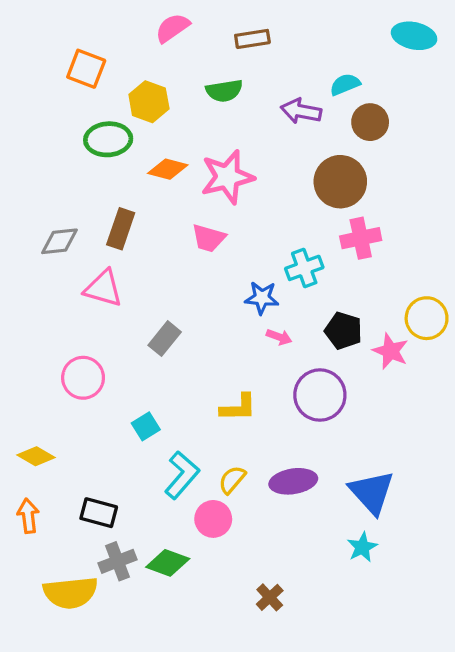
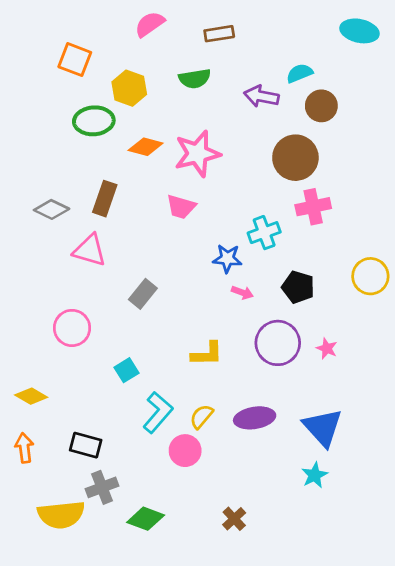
gray diamond: (59, 241) -> (52, 209), turned 32
pink star: (390, 351) -> (327, 348), moved, size x0.7
green diamond: (168, 563) -> (146, 519), moved

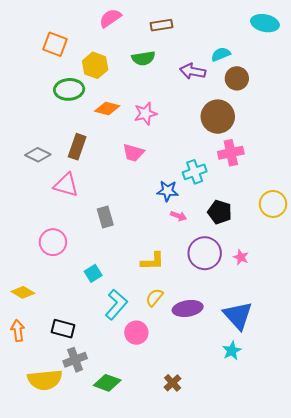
pink star: (197, 154) -> (145, 114), size x0.7
gray rectangle: (143, 294) -> (105, 217), turned -55
yellow semicircle: (201, 417) -> (154, 297), moved

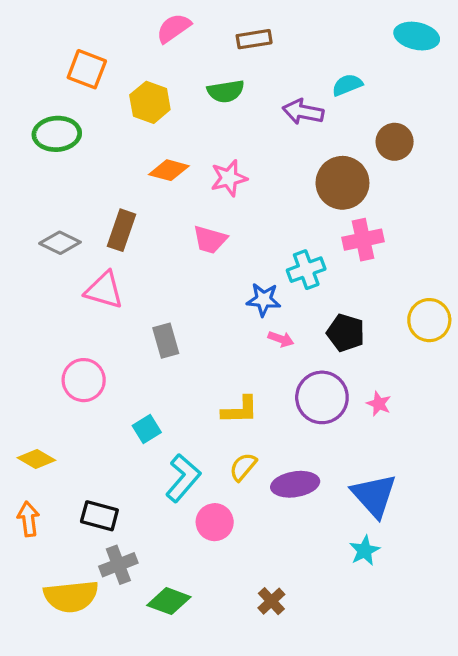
brown circle: (237, 78) -> (395, 142), moved
green ellipse: (69, 89) -> (57, 134), moved

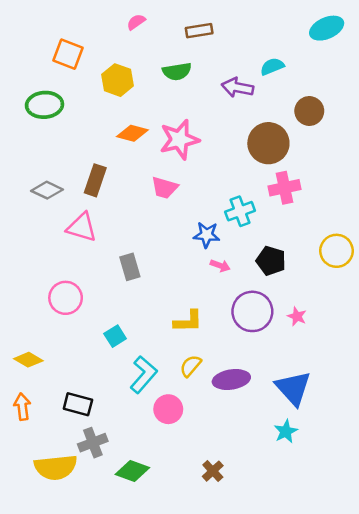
pink semicircle: (174, 28) -> (136, 22), size x0.7
cyan ellipse: (417, 36) -> (327, 28), turned -36
pink star: (229, 178) -> (179, 139), size x1.4

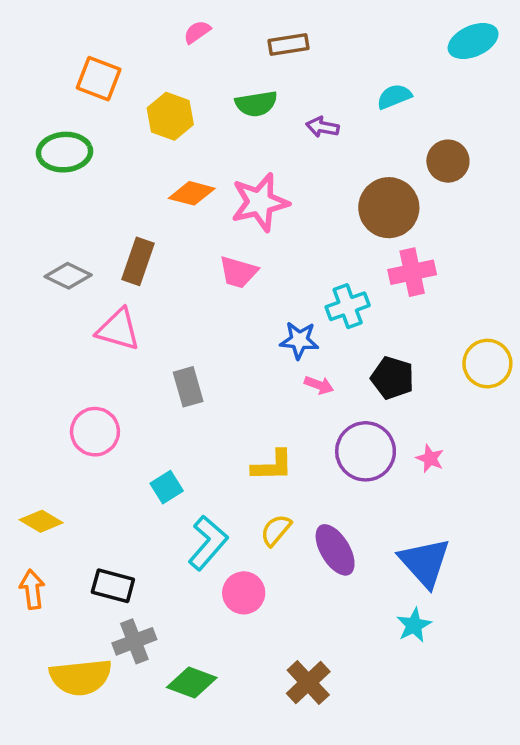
purple arrow: (238, 88) -> (323, 127), moved, size x0.7
purple ellipse: (231, 379) -> (335, 550), turned 68
brown cross: (213, 471) -> (308, 682), size x1.4

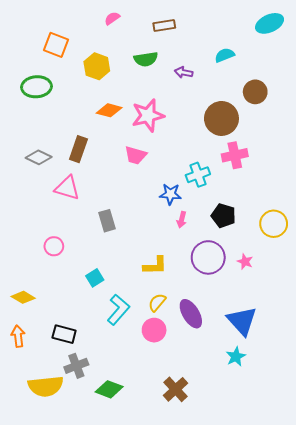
yellow circle: (487, 364) -> (274, 224), moved
pink arrow: (319, 385) -> (182, 220), turned 84
pink circle: (95, 432) -> (54, 246), size x0.7
pink circle: (244, 593) -> (154, 330), moved

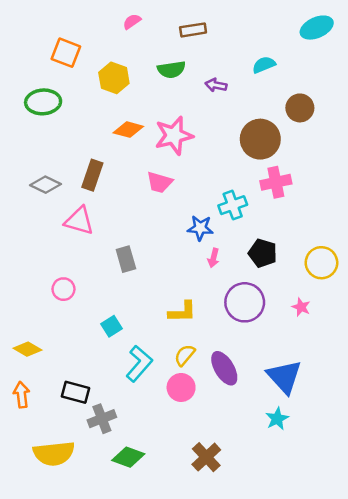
pink star: (245, 262) -> (301, 307), moved
gray cross: (76, 366) -> (102, 419), moved

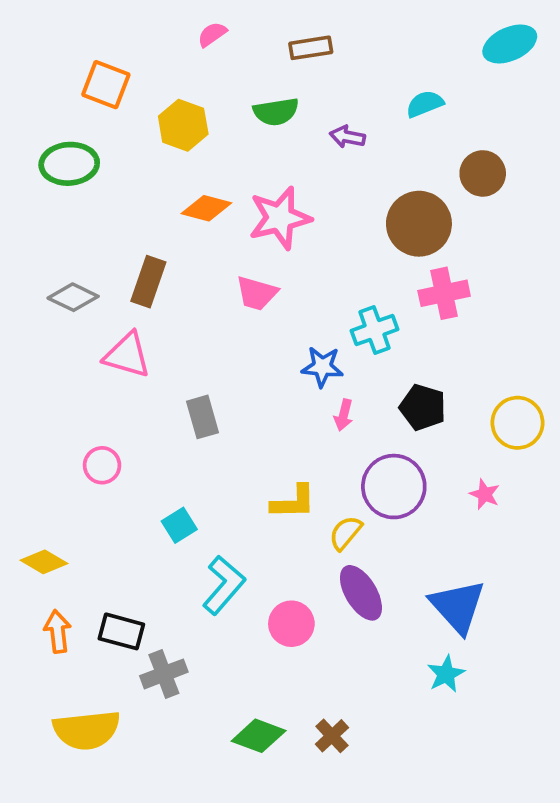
yellow semicircle: (185, 355) -> (346, 533), moved
orange arrow: (21, 395) -> (58, 631), moved
green diamond: (128, 457) -> (259, 736), moved
brown cross: (206, 457) -> (332, 736), size x0.7

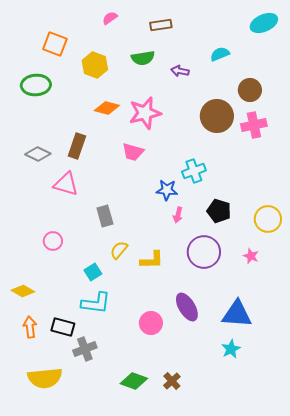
pink cross: (444, 293) -> (254, 125), moved
yellow semicircle: (346, 533) -> (119, 250), moved
cyan L-shape: (224, 585) -> (96, 303), moved, turned 56
blue triangle: (458, 606) -> (237, 314), turned -44

